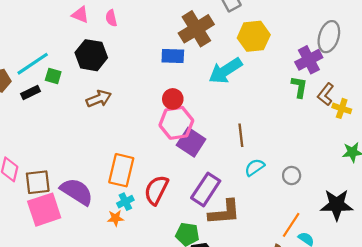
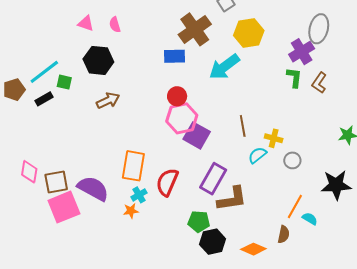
yellow cross: (342, 108) -> (274, 138), moved

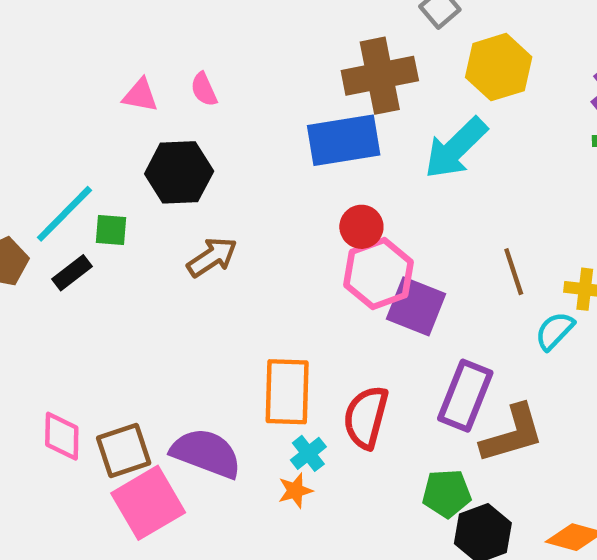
brown cross: (195, 29) -> (380, 76), turned 32
blue rectangle: (174, 56) -> (344, 140), size x1.5

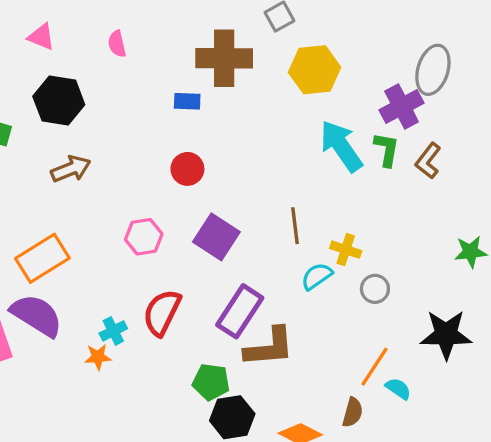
pink semicircle: (204, 89) -> (117, 44), moved
blue rectangle: (344, 140) -> (187, 101), size x0.5
cyan arrow: (456, 148) -> (341, 146), moved, turned 88
pink hexagon: (379, 273) -> (144, 237), moved, size x0.7
orange rectangle: (287, 392) -> (42, 258), moved, turned 45

